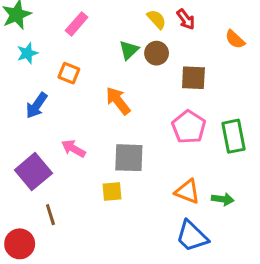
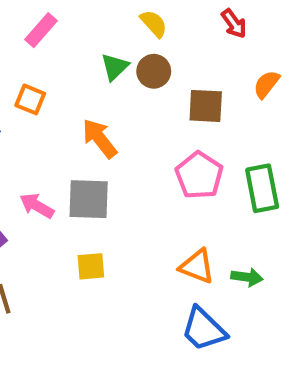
red arrow: (186, 19) -> (234, 24), moved
orange semicircle: (235, 39) -> (266, 84), moved, turned 85
gray square: (129, 158) -> (89, 199), moved

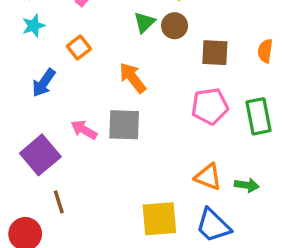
orange semicircle: (266, 84) -> (265, 51), moved, turned -30
orange square: (30, 99) -> (79, 48), turned 30
pink pentagon: (199, 175) -> (210, 106), turned 30
yellow square: (91, 266) -> (159, 219), moved, size x1.6

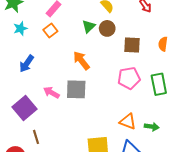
orange square: (79, 48) -> (50, 31), moved

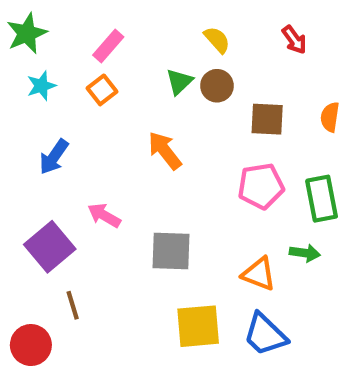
gray square: (76, 89) -> (171, 251), moved
green arrow: (152, 127) -> (305, 253), moved

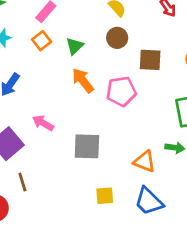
green triangle: (179, 82) -> (75, 46), moved
pink pentagon: (261, 186) -> (121, 91), moved
yellow square: (198, 326) -> (105, 196), size x0.6

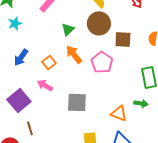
brown circle: (117, 38) -> (99, 23), size x1.5
orange square: (42, 41) -> (49, 62), moved
pink pentagon: (121, 91) -> (102, 62), turned -30

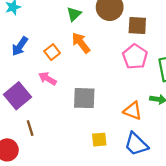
pink pentagon: (102, 62) -> (135, 57), moved

